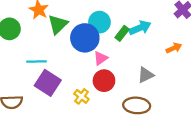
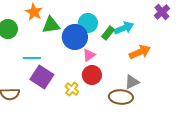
green triangle: (58, 24) -> (51, 25), turned 36
orange arrow: (174, 48) -> (140, 52), moved, size x1.5
gray triangle: (146, 75) -> (132, 82), moved

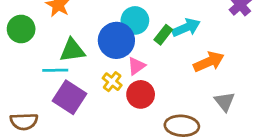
green triangle: (51, 25) -> (72, 50), moved
gray triangle: (132, 82) -> (225, 102), moved, turned -42
yellow cross: (72, 89) -> (112, 82), moved

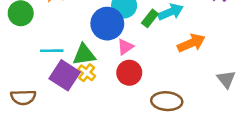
green triangle: (72, 50) -> (84, 55), moved
yellow cross: (112, 82) -> (87, 73), moved
gray triangle: (225, 102) -> (226, 79), moved

